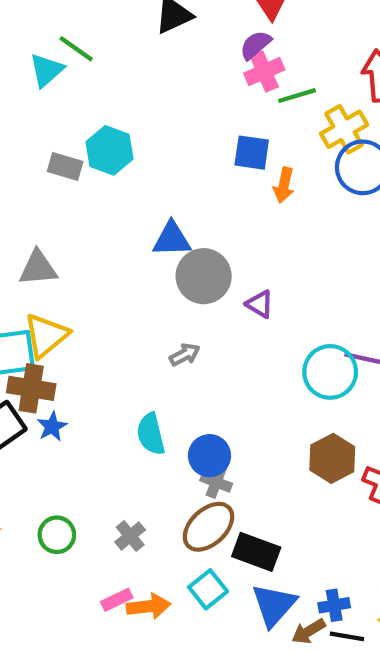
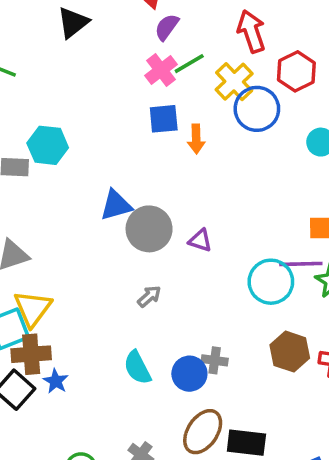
purple semicircle: (255, 45) -> (167, 27), moved
pink cross: (264, 71) -> (161, 70), moved
gray cross: (216, 482) -> (215, 360), moved

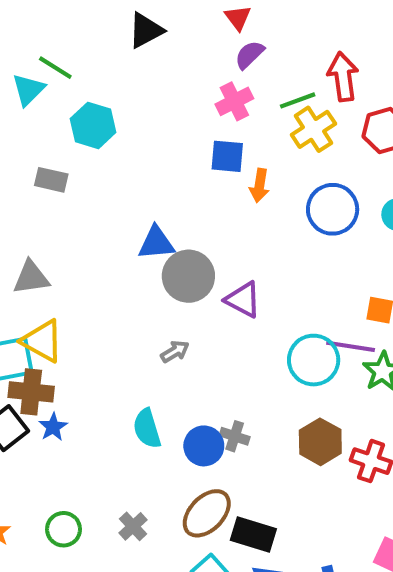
green line: (189, 64) -> (298, 100), moved
blue circle: (257, 109) -> (333, 209), moved
cyan hexagon: (48, 145) -> (93, 125), moved
purple triangle: (200, 240) -> (243, 300), size x1.4
yellow triangle: (33, 308) -> (42, 341), turned -48

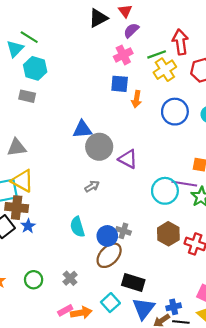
black triangle: (146, 30) -> (98, 18), moved
cyan hexagon: (93, 125) -> (35, 68), moved
brown ellipse: (207, 513) -> (109, 255), moved

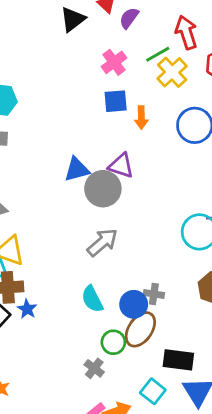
purple semicircle: (131, 30) -> (129, 18), moved
purple triangle: (128, 159) -> (121, 166), moved
gray arrow: (92, 186) -> (102, 242), size x1.6
green circle: (34, 280) -> (113, 342), moved

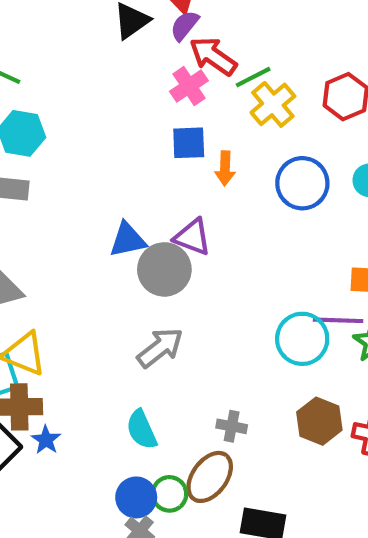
purple semicircle: (129, 18) -> (185, 26), moved
red arrow: (186, 32) -> (213, 56), moved, turned -40
blue circle: (134, 304) -> (136, 497), moved

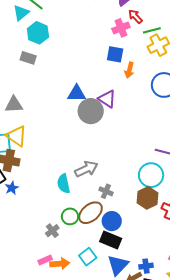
red arrow: (213, 56) -> (135, 16), size x0.7
cyan circle: (302, 339) -> (151, 175), moved
gray arrow: (160, 348) -> (86, 169), moved
blue star: (46, 440) -> (12, 188), moved
blue circle: (136, 497) -> (112, 221), moved

